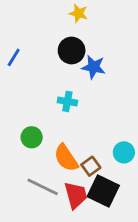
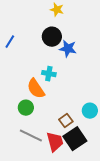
green circle: (32, 137) -> (26, 108), moved
orange semicircle: (66, 158) -> (36, 89), moved
black square: (103, 191) -> (75, 139), turned 30

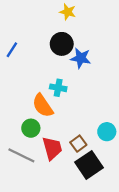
gray line: (31, 136) -> (21, 155), moved
red trapezoid: (55, 142) -> (52, 148), moved

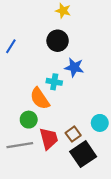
blue star: (81, 58) -> (74, 67), moved
gray line: (21, 155) -> (20, 145), turned -35

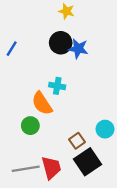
blue star: (74, 67) -> (78, 49), moved
red trapezoid: (49, 138) -> (51, 168), moved
gray line: (20, 145) -> (26, 169), moved

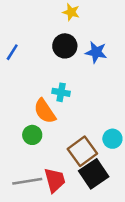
blue star: (78, 49) -> (96, 52), moved
brown square: (77, 141) -> (82, 151), size x1.6

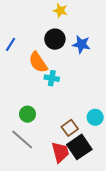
orange semicircle: (45, 111) -> (38, 62), moved
brown square: (82, 151) -> (70, 128), size x0.7
red trapezoid: (55, 180) -> (60, 152), moved
gray line: (27, 181) -> (22, 139), moved, turned 50

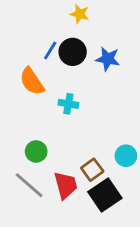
blue line: (11, 44) -> (50, 50), moved
orange semicircle: (38, 62) -> (32, 81), moved
red trapezoid: (60, 152) -> (66, 185), moved

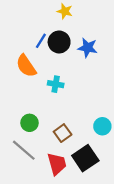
brown square: (92, 170) -> (63, 133), moved
red trapezoid: (66, 185) -> (57, 164), moved

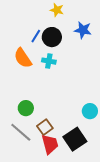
blue star: (88, 48) -> (83, 30), moved
cyan cross: (56, 84) -> (49, 61), moved
brown square: (63, 133) -> (45, 127), moved

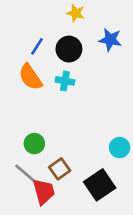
blue line: (36, 36) -> (37, 46), moved
red trapezoid: (50, 144) -> (44, 191), moved

